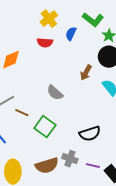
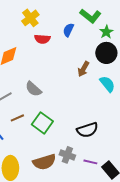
yellow cross: (49, 19) -> (30, 18), moved
gray semicircle: (55, 93) -> (33, 89), moved
brown line: (22, 113) -> (17, 118), moved, turned -48

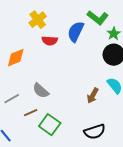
blue semicircle: (68, 30) -> (76, 32), size x1.5
brown arrow: (83, 69) -> (93, 96), moved
brown line: (17, 118) -> (31, 113), moved

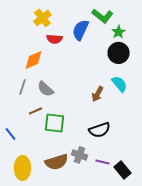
orange diamond: (16, 58) -> (34, 60), moved
gray line: (12, 99) -> (22, 87), moved, turned -42
green square: (50, 125) -> (54, 123), turned -30

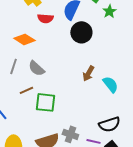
black circle: (118, 53) -> (81, 32), moved
orange diamond: (34, 60) -> (24, 39), turned 55
cyan semicircle: (120, 84) -> (110, 84), moved
black semicircle: (100, 130) -> (109, 124), moved

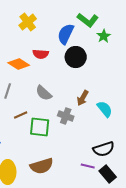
red semicircle: (45, 18) -> (41, 54), moved
gray semicircle: (36, 68) -> (44, 93), moved
gray cross: (70, 134) -> (66, 116), moved

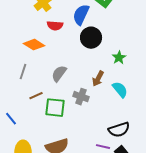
green star: (104, 36) -> (119, 58), moved
red semicircle: (41, 54) -> (55, 26), moved
gray semicircle: (44, 93) -> (59, 74), turned 84

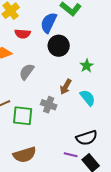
gray semicircle: (59, 74) -> (27, 72), moved

